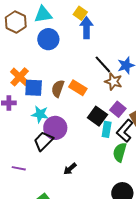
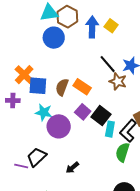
yellow square: (80, 13) -> (111, 26), moved
brown hexagon: (16, 22) -> (67, 17), moved
purple square: (118, 109) -> (83, 112), moved
black trapezoid: (43, 141) -> (37, 157), moved

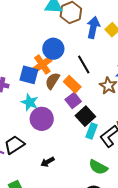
blue circle: (54, 38) -> (53, 49), moved
black line: (108, 64) -> (84, 65), moved
orange cross: (24, 75) -> (42, 64), moved
purple square: (83, 112) -> (73, 101), moved
green semicircle: (122, 152) -> (98, 167), moved, turned -90

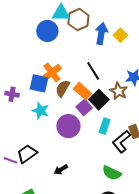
blue circle: (53, 49) -> (47, 31), moved
black square: (85, 116) -> (99, 100), moved
purple circle: (42, 119) -> (68, 126), moved
cyan rectangle: (92, 131) -> (105, 126), moved

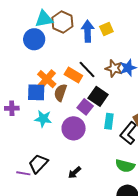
yellow square: (120, 35) -> (106, 29), turned 32
orange rectangle: (82, 91) -> (73, 75), moved
brown star: (119, 91) -> (114, 68), moved

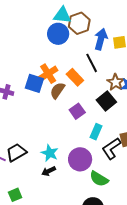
blue circle: (34, 39) -> (58, 34), moved
black line: (87, 69) -> (92, 63), moved
black square: (98, 96) -> (106, 101), moved
cyan star: (43, 119) -> (50, 153), moved
purple circle: (74, 128) -> (80, 159), moved

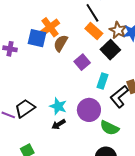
orange rectangle: (75, 77) -> (94, 31), moved

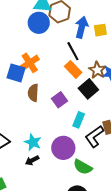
brown semicircle: (61, 43) -> (33, 93), moved, turned -30

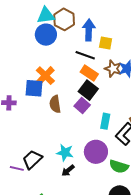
yellow square: (100, 30) -> (106, 43), moved, turned 32
black line: (73, 51) -> (85, 55), turned -30
black square: (88, 89) -> (88, 90), moved

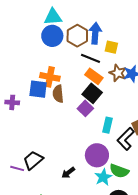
brown hexagon: (64, 19) -> (77, 36), moved
orange cross: (45, 76) -> (50, 77), turned -36
brown semicircle: (55, 104) -> (58, 94), moved
cyan star: (65, 153) -> (103, 177), moved, turned 30

